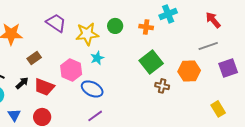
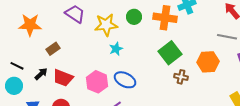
orange cross: (146, 27) -> (165, 18), size x1.6
gray line: (208, 46) -> (227, 37), turned 30
pink hexagon: (71, 70) -> (97, 82), moved
blue ellipse: (92, 89) -> (125, 80), moved

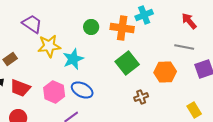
yellow star: (106, 25) -> (49, 46), moved
cyan star: (116, 49) -> (73, 59), size x1.5
brown cross: (181, 77) -> (141, 97), moved, turned -32

